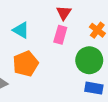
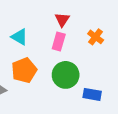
green circle: (89, 60) -> (66, 75), moved

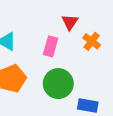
red triangle: (62, 20) -> (70, 22), moved

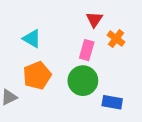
pink rectangle: (51, 46) -> (87, 50), moved

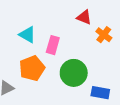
red triangle: (94, 19) -> (84, 17), turned -42
pink rectangle: (87, 50) -> (53, 45), moved

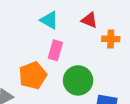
cyan triangle: (27, 35) -> (49, 20), moved
orange cross: (104, 35) -> (111, 39), turned -35

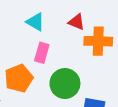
orange cross: (111, 39) -> (98, 41), size x1.5

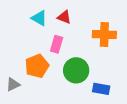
cyan triangle: (35, 22) -> (39, 18), moved
red triangle: (76, 22) -> (64, 17), moved

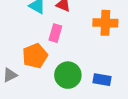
green circle: (76, 70) -> (68, 75), moved

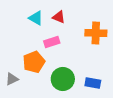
pink rectangle: (55, 33) -> (52, 42), turned 56

